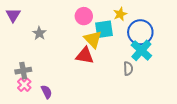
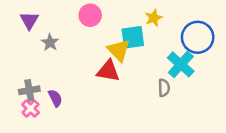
purple triangle: (13, 15) -> (29, 20), moved
pink circle: (84, 16) -> (90, 15), moved
blue circle: (140, 32) -> (198, 37), moved
purple semicircle: (46, 92) -> (55, 98), moved

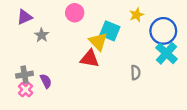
yellow star: (154, 18) -> (137, 15), moved
purple triangle: (29, 20) -> (24, 17), turned 35
cyan square: (133, 37) -> (110, 31), turned 30
cyan cross: (181, 64) -> (166, 53), moved

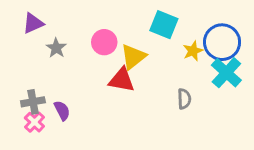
pink circle: (75, 13) -> (104, 42), moved
yellow star: (137, 15) -> (193, 51), moved
cyan square: (110, 31) -> (164, 25), moved
yellow triangle: (98, 42) -> (133, 57), turned 36

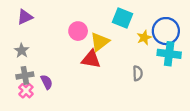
gray star: (56, 48) -> (22, 51), moved
cyan cross: (226, 73) -> (169, 54), turned -35

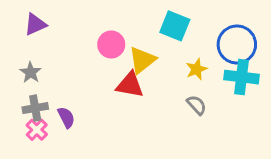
yellow star: (144, 38) -> (197, 69), moved
gray semicircle: (138, 73) -> (197, 105), turned -40

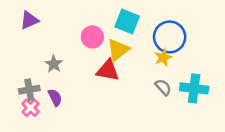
cyan square: (175, 26) -> (127, 21), moved
blue circle: (237, 44) -> (170, 37), moved
gray star: (31, 72) -> (54, 64), moved
cyan cross: (242, 77) -> (194, 88), moved

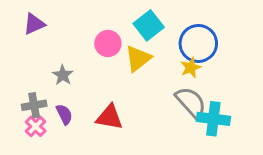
cyan square: (127, 21) -> (149, 25), turned 30
red triangle: (108, 70) -> (109, 117), moved
gray semicircle: (163, 87) -> (191, 102), size x1.6
cyan cross: (194, 88) -> (213, 119), moved

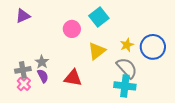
blue circle: (198, 43) -> (153, 47), moved
yellow triangle: (138, 59) -> (97, 51), moved
gray star: (63, 75) -> (42, 62), moved
cyan cross: (213, 119) -> (125, 86), moved

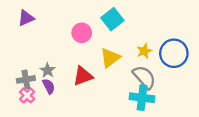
red triangle: (73, 78) -> (83, 76), moved, turned -30

